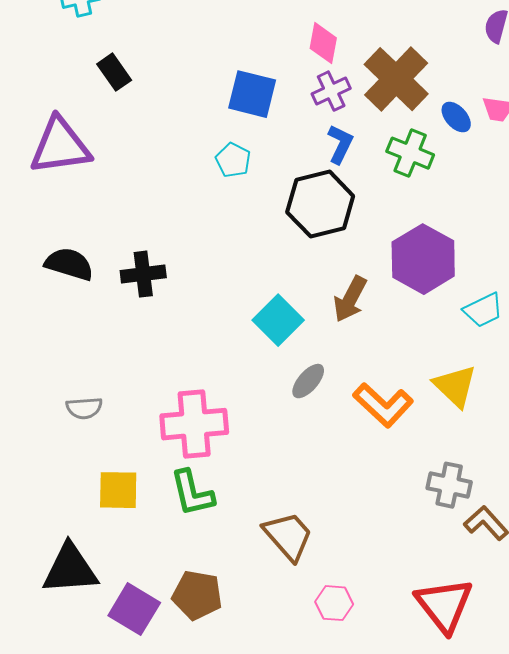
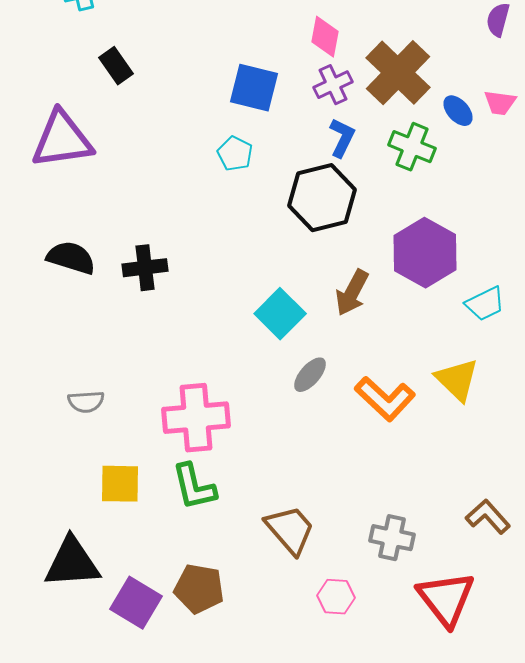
gray cross: (449, 485) -> (392, 538), moved

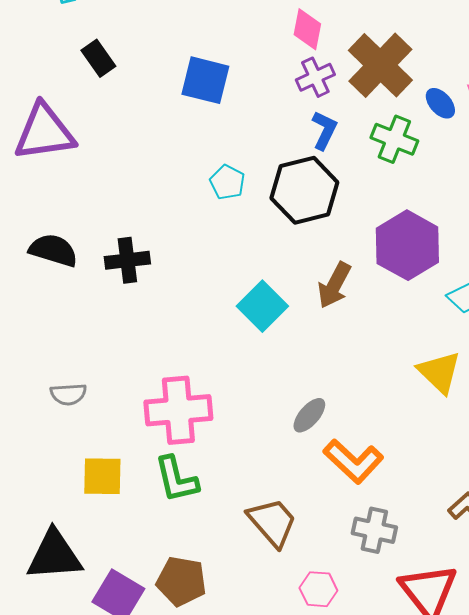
blue square: (254, 88) -> (205, 80), moved
cyan pentagon: (235, 154) -> (227, 182), moved
gray ellipse: (310, 375) -> (309, 415), moved
orange L-shape: (385, 399) -> (353, 461), moved

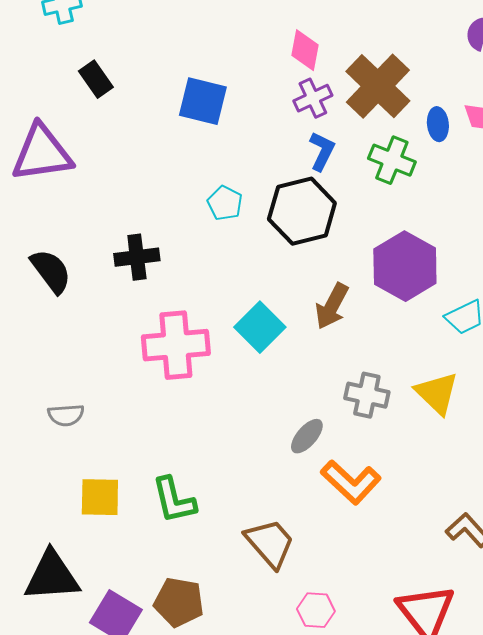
blue ellipse: (440, 103) -> (438, 124), turned 36
black semicircle: (53, 250) -> (51, 271), turned 36
black cross: (127, 260) -> (137, 257), moved
pink cross: (178, 410) -> (176, 345), moved
gray cross: (374, 530) -> (367, 395), moved

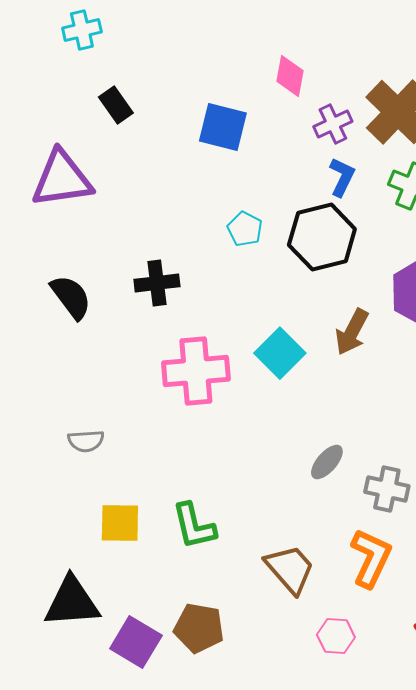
pink diamond: (305, 50) -> (290, 76), moved
gray cross: (367, 395) -> (387, 489), moved
orange L-shape: (351, 482) -> (371, 558), moved, turned -108

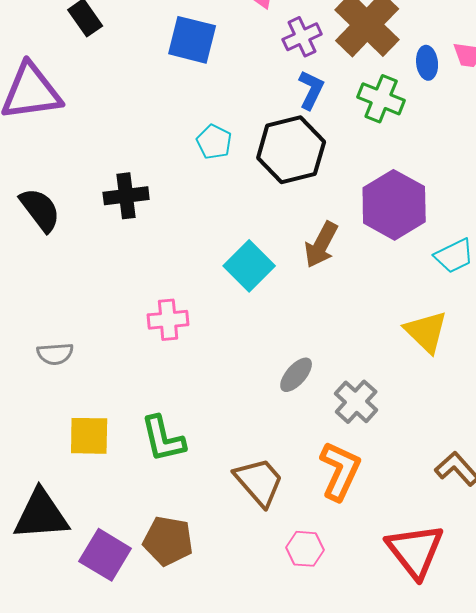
pink cross: (196, 371) -> (168, 320), moved, size x0.6
gray cross: (387, 489) -> (356, 402), turned 30

